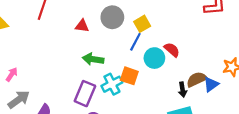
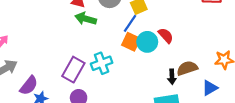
green arrow: (93, 59) -> (86, 19), moved
orange square: (129, 76) -> (131, 42), moved
blue triangle: (211, 84) -> (210, 88), moved

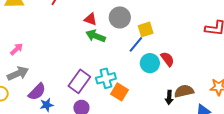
orange square: (131, 42) -> (119, 92), moved

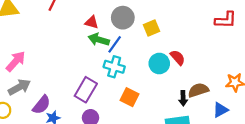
blue line: (136, 44) -> (115, 44), moved
pink arrow: (17, 49) -> (16, 61), size x1.5
cyan cross: (106, 78) -> (114, 67), moved, turned 36

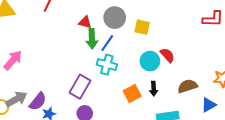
yellow square: (151, 28) -> (142, 27), turned 35
green arrow: (99, 40) -> (92, 39), turned -108
gray arrow: (19, 87) -> (16, 99), moved
orange square: (130, 97) -> (132, 94), moved, turned 36
black arrow: (183, 98) -> (154, 89), moved

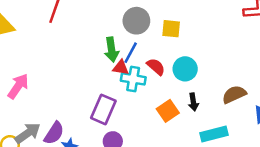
red triangle: (85, 22) -> (121, 68), moved
red semicircle: (167, 55) -> (156, 67), moved

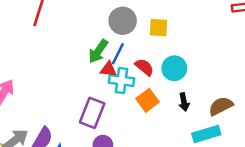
green arrow: (111, 50) -> (98, 51), turned 45
brown semicircle: (234, 94) -> (221, 106), moved
orange square: (168, 111) -> (147, 100), moved

